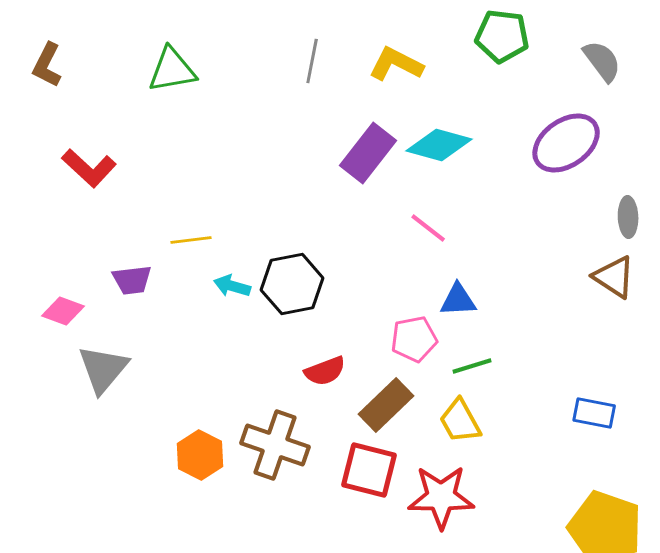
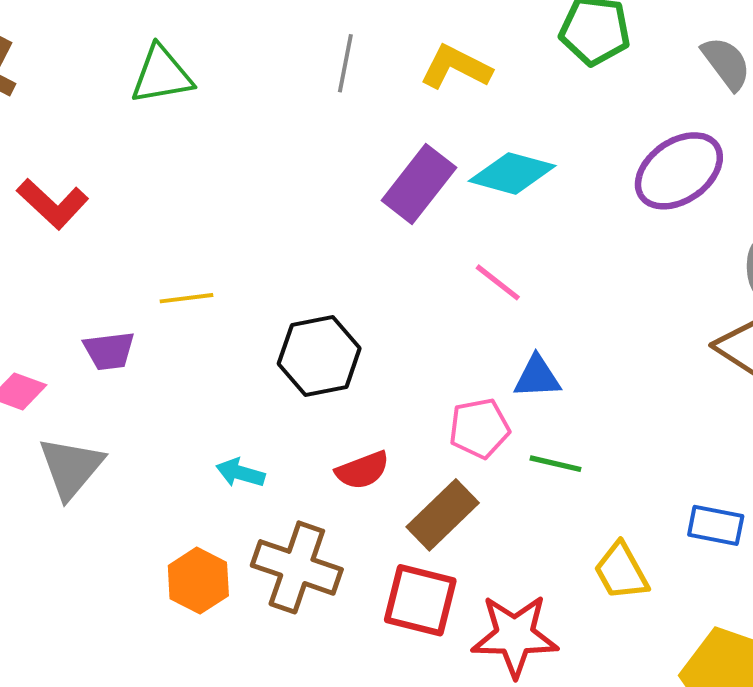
cyan arrow: (232, 286) -> (240, 473), moved
green line: (472, 366) -> (556, 464), turned 30
yellow trapezoid: (460, 421) -> (621, 571), moved

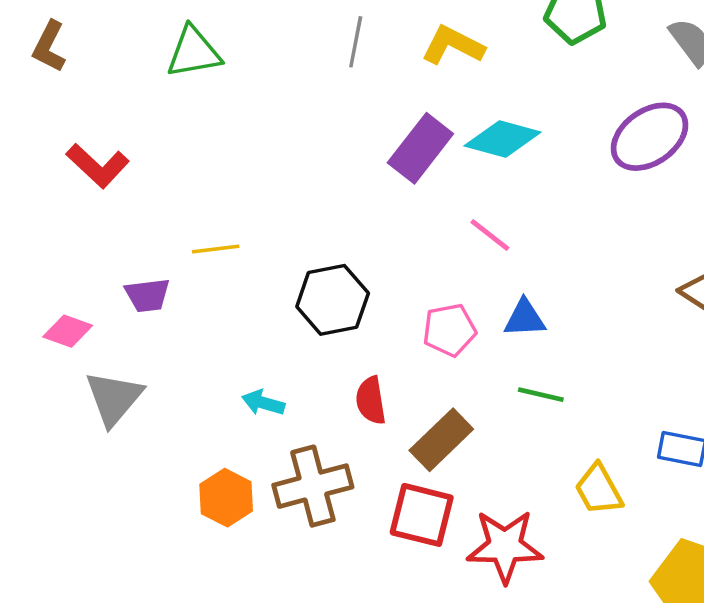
pink pentagon: (479, 428) -> (449, 330), moved
red semicircle: (362, 470) -> (371, 400), turned 102
brown cross: (297, 567) -> (313, 486), turned -34

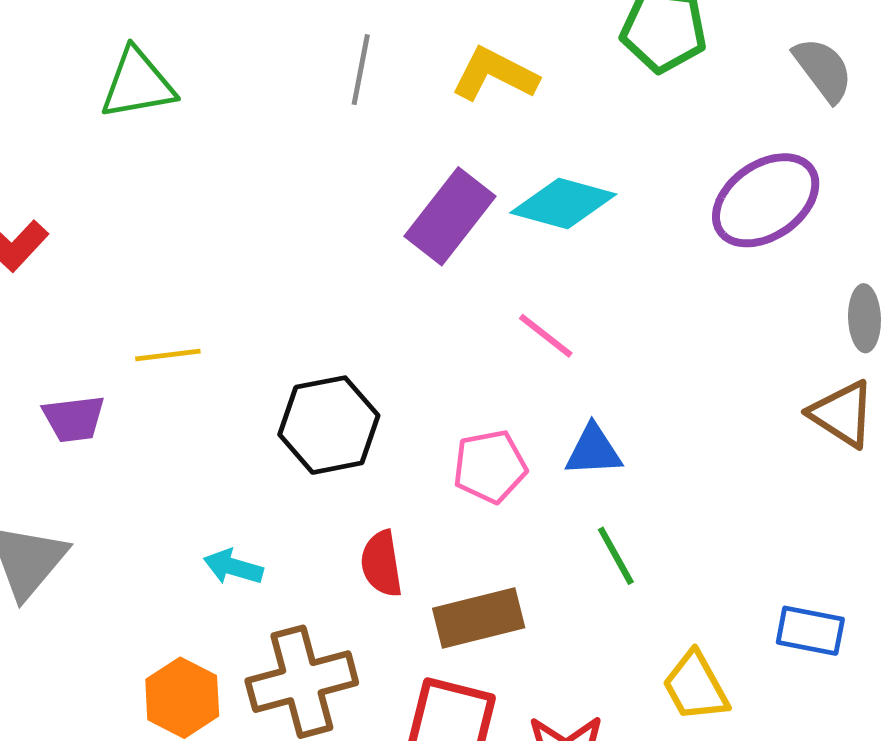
green line: (541, 395) -> (616, 556), turned 48
brown rectangle: (441, 440) -> (479, 618), turned 30

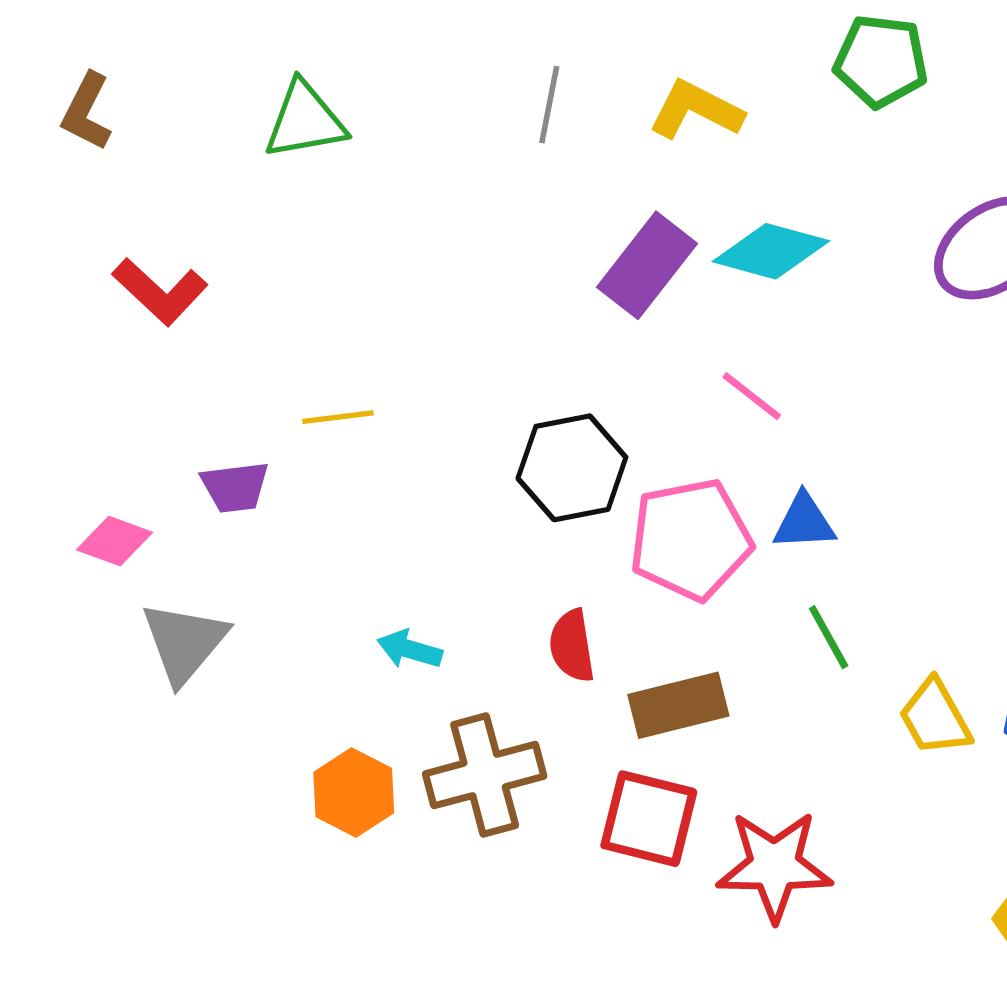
black hexagon: (329, 425) -> (572, 468), moved
pink pentagon: (490, 466) -> (691, 539), size x1.5
yellow trapezoid: (696, 686) -> (935, 717), moved

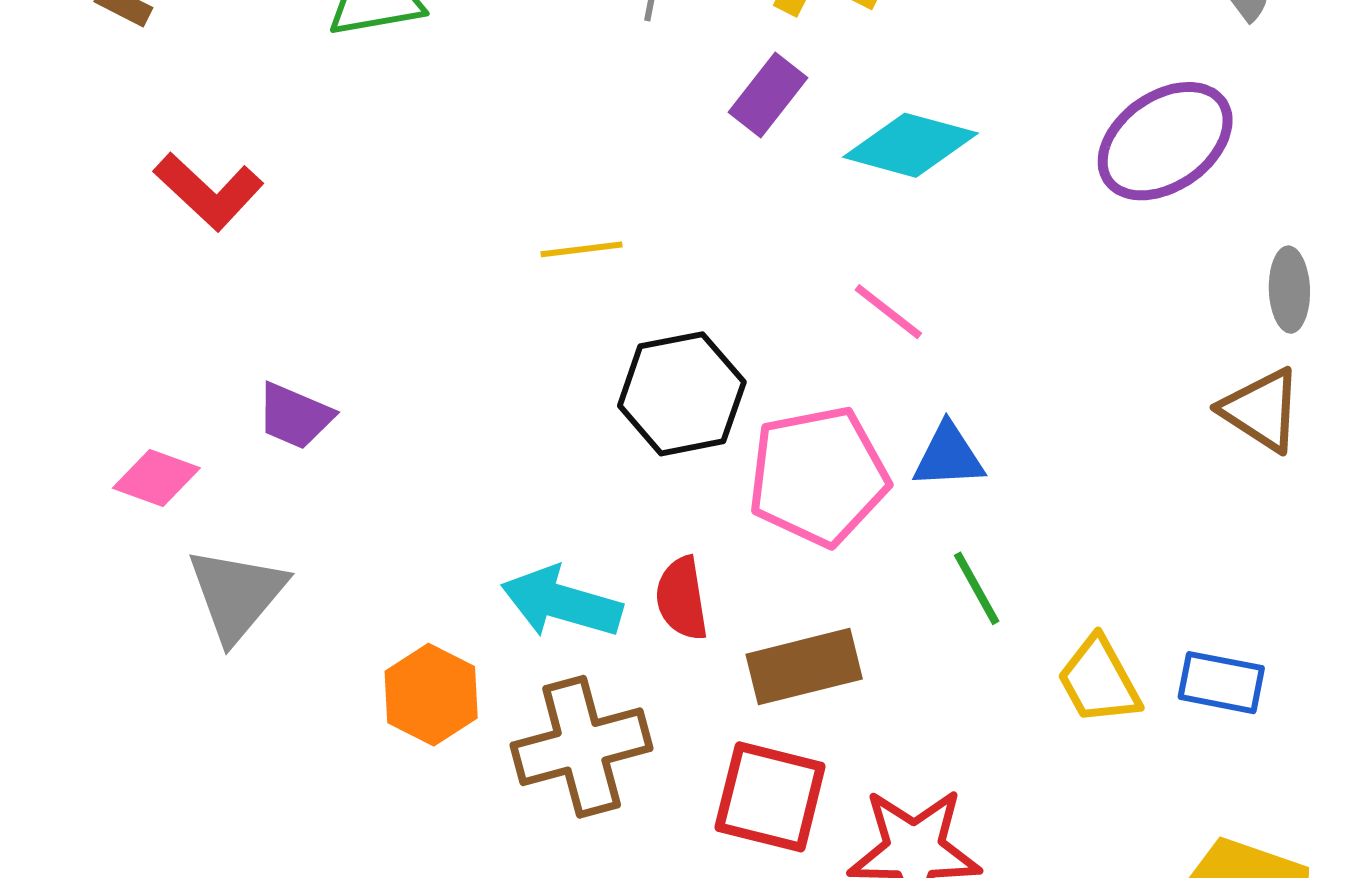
purple rectangle: (647, 265) -> (768, 95), moved, size x0.7
yellow line: (338, 417) -> (582, 249), moved
purple trapezoid: (235, 487) -> (295, 416), turned 30
cyan arrow: (410, 649) -> (561, 602), moved, size x1.6
orange hexagon: (354, 792) -> (431, 695), moved

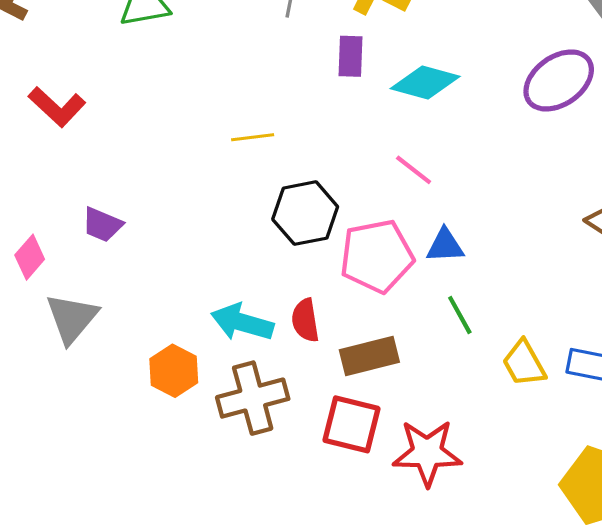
purple rectangle: (768, 95) -> (350, 56), turned -36
pink diamond: (156, 478) -> (30, 257), turned -69

